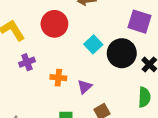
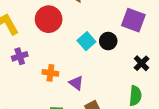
black circle: (122, 53) -> (108, 41), moved, size x0.6
purple triangle: (85, 87) -> (76, 83), turned -42

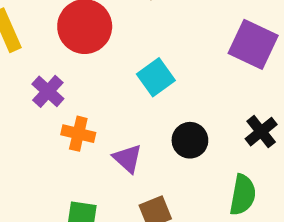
black circle: (108, 41) -> (190, 140), moved
purple cross: (20, 56) -> (48, 91), moved, turned -35

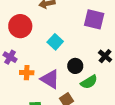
purple triangle: (128, 158) -> (50, 79), size x1.5
green semicircle: (243, 195) -> (89, 82), moved, turned 60

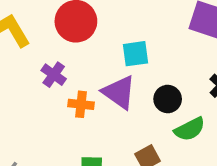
cyan square: (55, 42) -> (135, 54), turned 35
purple triangle: (50, 79) -> (119, 92), moved

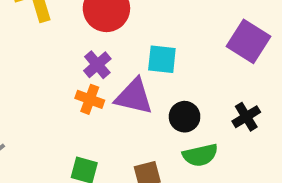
purple cross: (54, 75) -> (97, 65), moved
purple triangle: (119, 92) -> (134, 97), turned -36

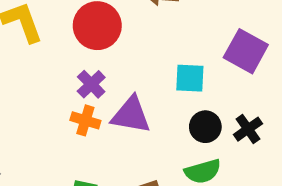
cyan square: (162, 59) -> (190, 78), moved
black circle: (185, 117) -> (205, 127), moved

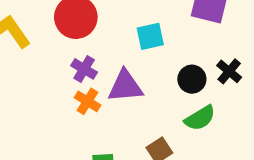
cyan square: (190, 78) -> (150, 36), moved
orange cross: (85, 120) -> (87, 101), turned 30

